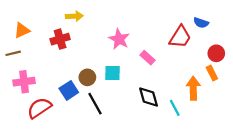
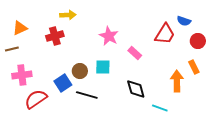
red circle: (216, 53) -> (198, 41), moved
black line: (95, 104) -> (87, 95), turned -45
cyan line: (175, 108) -> (160, 108), moved, turned -42

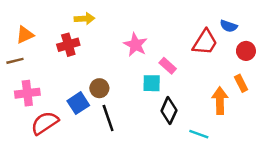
cyan square: (103, 67) -> (152, 83), moved
black diamond: (136, 89) -> (169, 111), turned 40
black line: (87, 95) -> (108, 118), turned 55

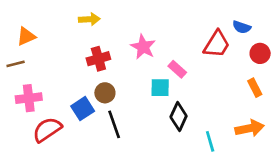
red cross: (68, 45) -> (98, 59), moved
orange arrow: (220, 101) -> (250, 128), moved, turned 80
cyan line: (199, 134) -> (210, 141), turned 54

